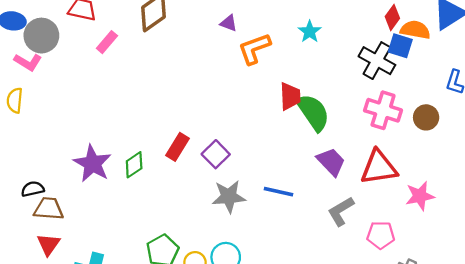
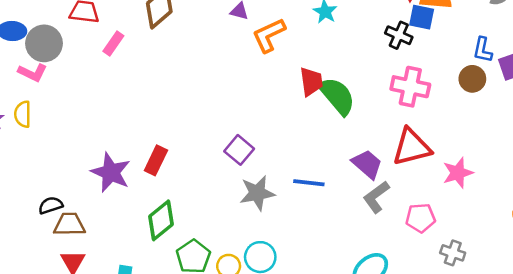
black cross: (377, 61) -> (399, 35), size x0.7
brown circle: (426, 117) -> (472, 79), moved
red rectangle: (178, 147) -> (156, 160), moved
purple trapezoid: (331, 162) -> (367, 164), moved
green diamond: (134, 165) -> (161, 220), moved, size x1.4

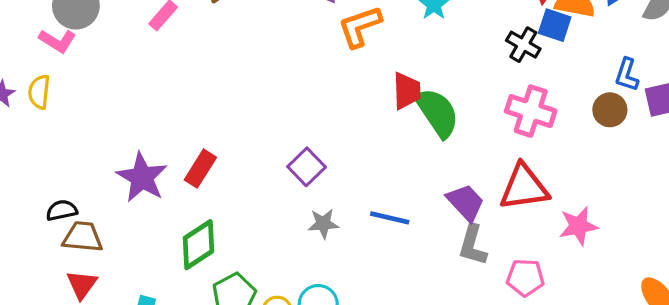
gray star: (257, 193) -> (323, 224), size x0.7
gray L-shape: (376, 197) -> (473, 245), turned -44

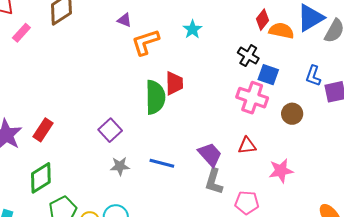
blue square: (555, 25) -> (268, 75), moved
brown circle: (610, 110) -> (292, 114), moved
green semicircle: (437, 113) -> (155, 97), moved, turned 32
red triangle: (524, 187) -> (247, 146), size x0.6

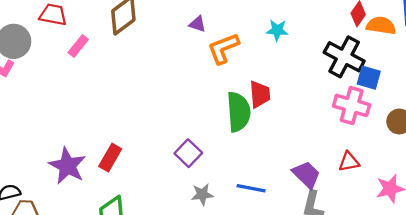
cyan star: (192, 29) -> (277, 30), turned -30
black cross: (248, 56) -> (344, 57), size x1.6

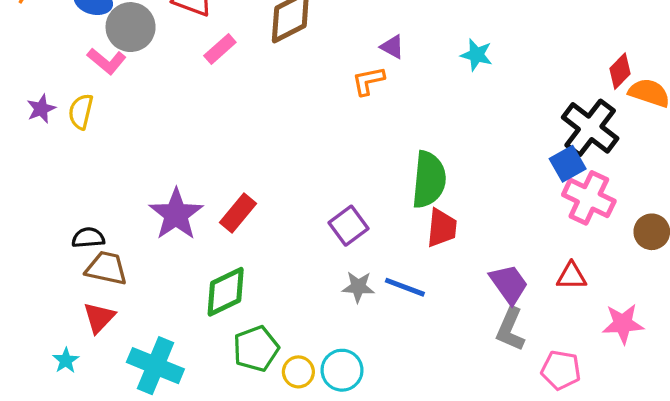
cyan star: (277, 30) -> (476, 55), moved
orange L-shape: (223, 48) -> (368, 81), moved, size x0.7
blue square: (369, 78) -> (568, 164), moved, turned 35
red trapezoid: (260, 94) -> (442, 228), moved
blue line: (251, 188) -> (405, 287), moved

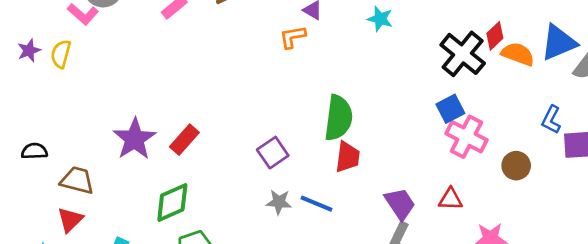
black cross: (590, 128) -> (463, 54), moved
black semicircle: (88, 238) -> (34, 151), moved

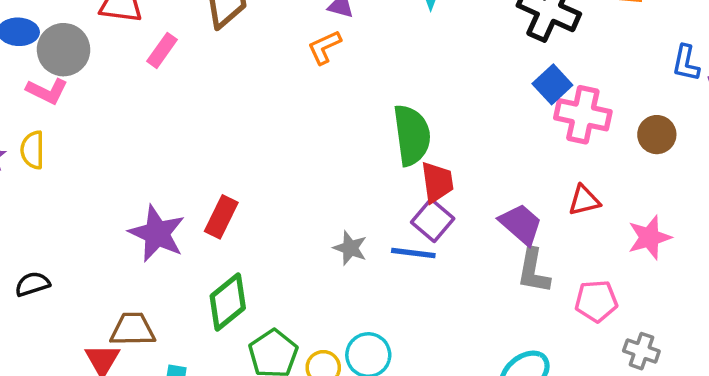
purple square: (273, 153) -> (433, 220), moved
brown trapezoid: (77, 180) -> (133, 329), moved
gray star: (279, 202) -> (350, 248), moved, turned 30

